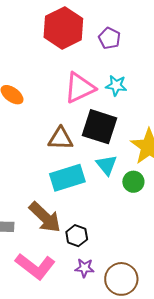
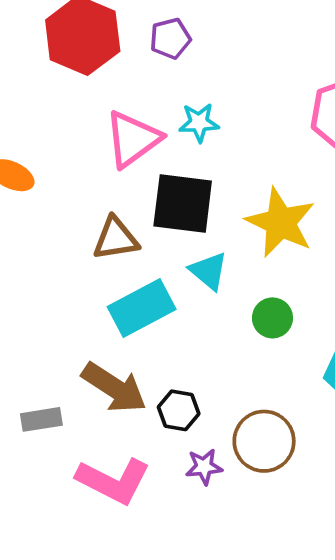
purple pentagon: (109, 38) -> (170, 38), turned -30
green circle: (133, 182) -> (272, 318), moved
brown circle: (121, 279) -> (264, 441), moved

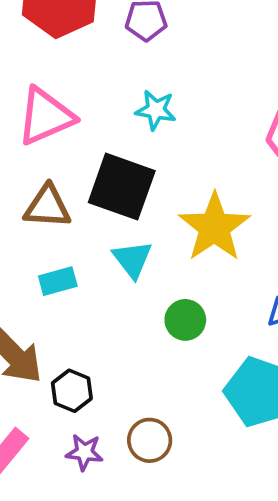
pink triangle: (133, 139) -> (45, 116), moved
cyan rectangle: (142, 308) -> (58, 281), size x0.6
brown circle: (264, 441) -> (150, 440), size x0.7

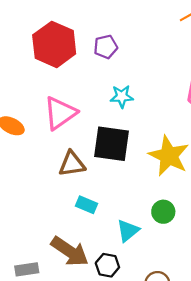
cyan triangle: (132, 259) -> (128, 231), moved, turned 40
cyan rectangle: (58, 281) -> (87, 205), turned 50

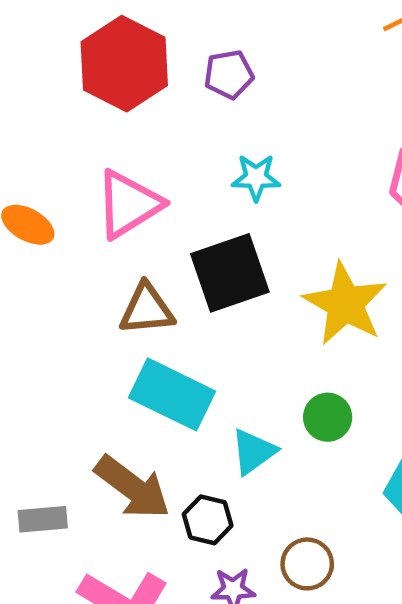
black square: (112, 144) -> (230, 273), turned -30
cyan rectangle: (87, 205) -> (172, 394), size x1.8

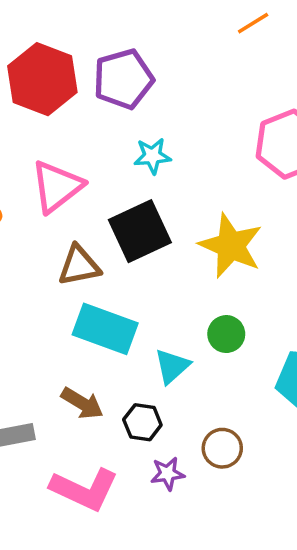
purple pentagon: (229, 74) -> (123, 79), size x1.6
brown arrow: (132, 487) -> (82, 403), size x0.7

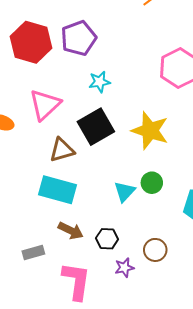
cyan rectangle: (105, 329) -> (57, 190), moved
cyan triangle: (172, 366) -> (125, 192), moved
pink L-shape: (84, 489) -> (76, 281), turned -102

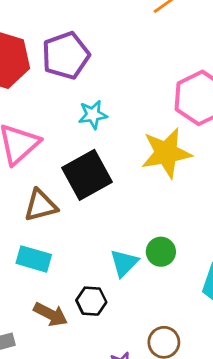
yellow star: (150, 131) -> (166, 153), moved, turned -30
cyan rectangle: (57, 190) -> (34, 259), size x0.7
black hexagon: (107, 239) -> (91, 301), moved

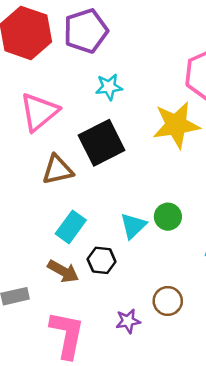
cyan rectangle: (34, 259) -> (71, 227), moved, turned -72

